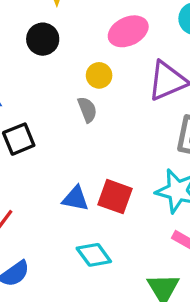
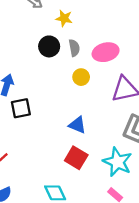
gray semicircle: (87, 110) -> (74, 48), moved
blue triangle: (75, 199) -> (77, 125), moved

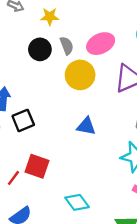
yellow circle: (81, 77) -> (80, 75), size x1.6
red square: (76, 158) -> (37, 166), moved

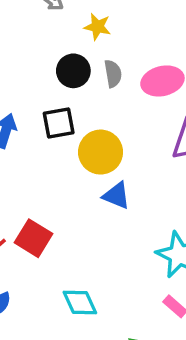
yellow circle: (80, 75) -> (101, 152), moved
black square: (23, 120) -> (59, 123), moved

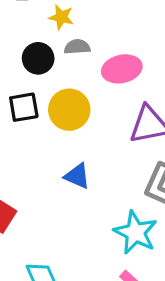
gray semicircle: (113, 74) -> (77, 47), moved, turned -85
yellow circle: (101, 152) -> (69, 110), moved

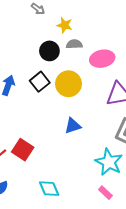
black square: (24, 107) -> (40, 82), turned -30
blue triangle: (77, 176) -> (73, 126), turned -42

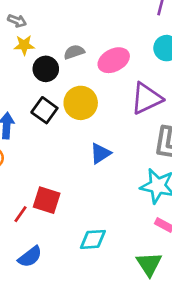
yellow star: (65, 25) -> (24, 45), moved
cyan diamond: (49, 189) -> (93, 239), turned -55

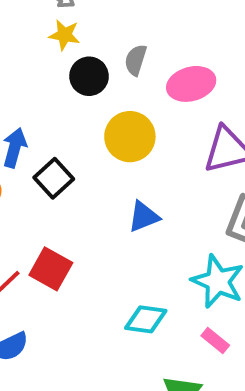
gray semicircle: (74, 52) -> (136, 60), turned -66
black square: (44, 110) -> (54, 178), moved
cyan diamond: (93, 239) -> (146, 319), moved

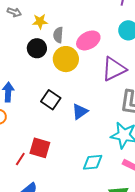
yellow star: (64, 35) -> (40, 21), moved
yellow circle: (130, 137) -> (66, 59), moved
black square: (54, 178) -> (51, 100), moved

